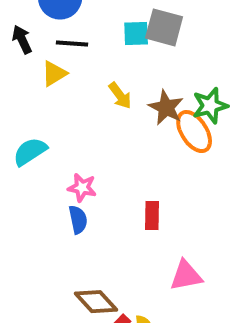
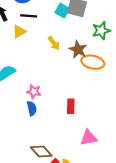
cyan square: (136, 33) -> (62, 11), turned 32
green star: (210, 106) -> (101, 31), moved
orange ellipse: (194, 132) -> (93, 62), turned -45

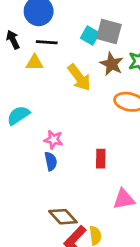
yellow triangle: (19, 32) -> (35, 63), turned 32
yellow arrow: (54, 43) -> (79, 77), size x1.5
brown star: (78, 50) -> (112, 64), moved

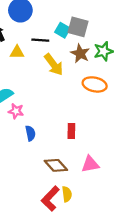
black line: (47, 42) -> (40, 40), moved
pink star: (53, 140) -> (16, 111), moved
brown diamond: (63, 217) -> (56, 165), moved

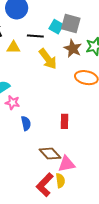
pink triangle: (90, 164) -> (67, 164), moved

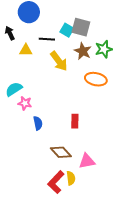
pink triangle: (67, 164) -> (87, 161), moved

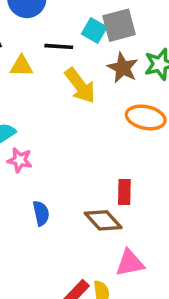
gray square: (81, 27) -> (119, 25), turned -30
red rectangle: (75, 121) -> (124, 192), moved
blue semicircle: (38, 123) -> (41, 213), moved
brown diamond: (61, 152) -> (103, 220), moved

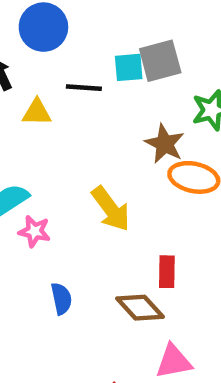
cyan square: (94, 31) -> (129, 67), turned -35
brown star: (123, 68) -> (165, 144), moved
yellow arrow: (80, 86) -> (111, 209), moved

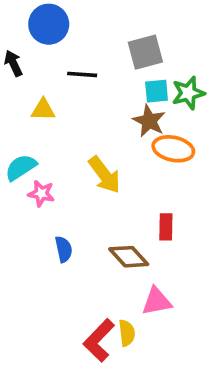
cyan square: (129, 67) -> (157, 91), moved
yellow triangle: (37, 112) -> (43, 110), moved
red rectangle: (167, 272) -> (166, 227), moved

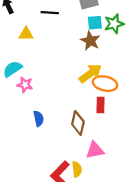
orange ellipse: (173, 149) -> (105, 84), moved
yellow arrow: (105, 175) -> (90, 73), moved, turned -90
brown diamond: (129, 257) -> (78, 123), turned 55

